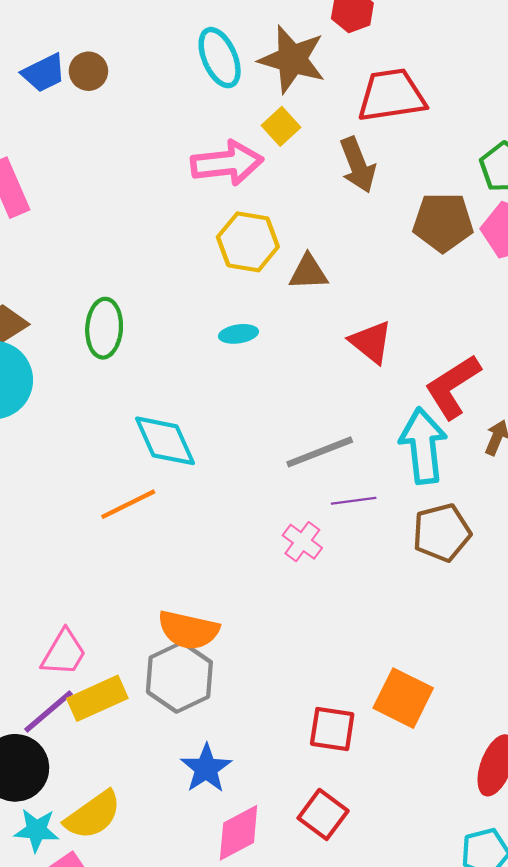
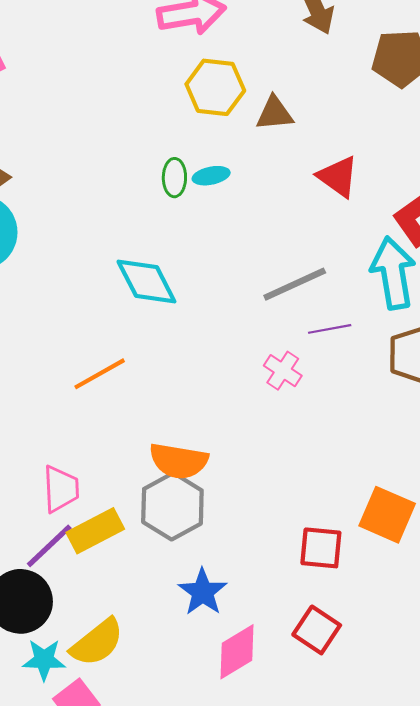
green ellipse: (104, 328) -> (174, 178), moved, size x0.7
orange line: (128, 504) -> (100, 374), moved
pink trapezoid: (64, 653) -> (61, 489), turned -30

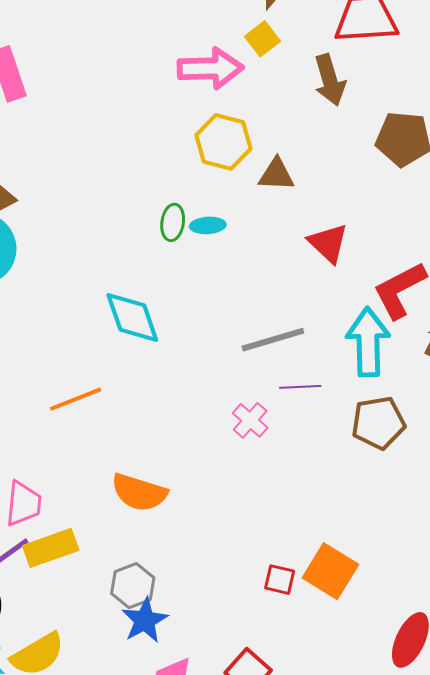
gray hexagon: (172, 506) -> (133, 586), moved, size x0.7
red square: (321, 548) -> (280, 580), moved, size x0.7

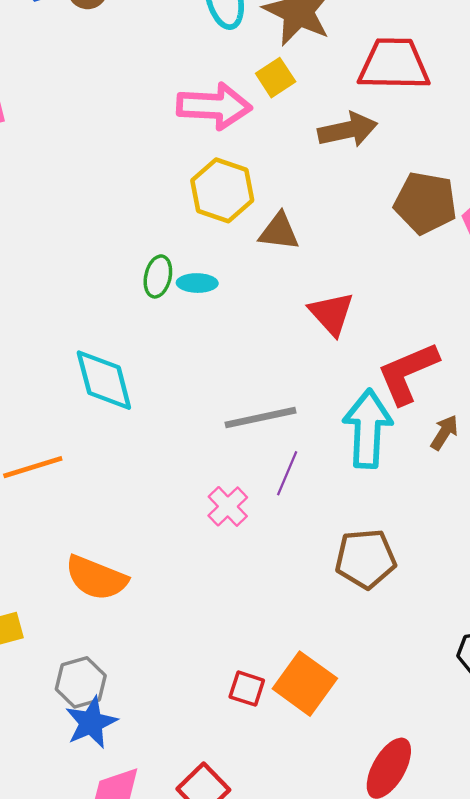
brown arrow: (330, 80) -> (348, 130), turned -90
purple line: (300, 387) -> (287, 473), turned -69
brown pentagon: (378, 423) -> (365, 559), moved

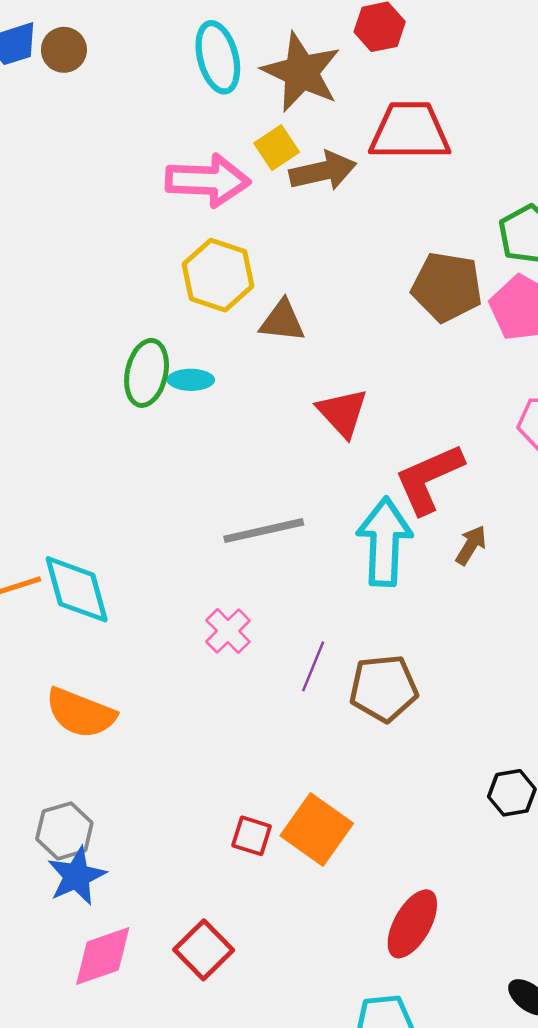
brown arrow: (348, 130) -> (323, 171), moved
green ellipse: (158, 276) -> (147, 373), size x1.4
cyan diamond: (104, 380) -> (77, 589), moved
purple line: (287, 473) -> (313, 666), moved

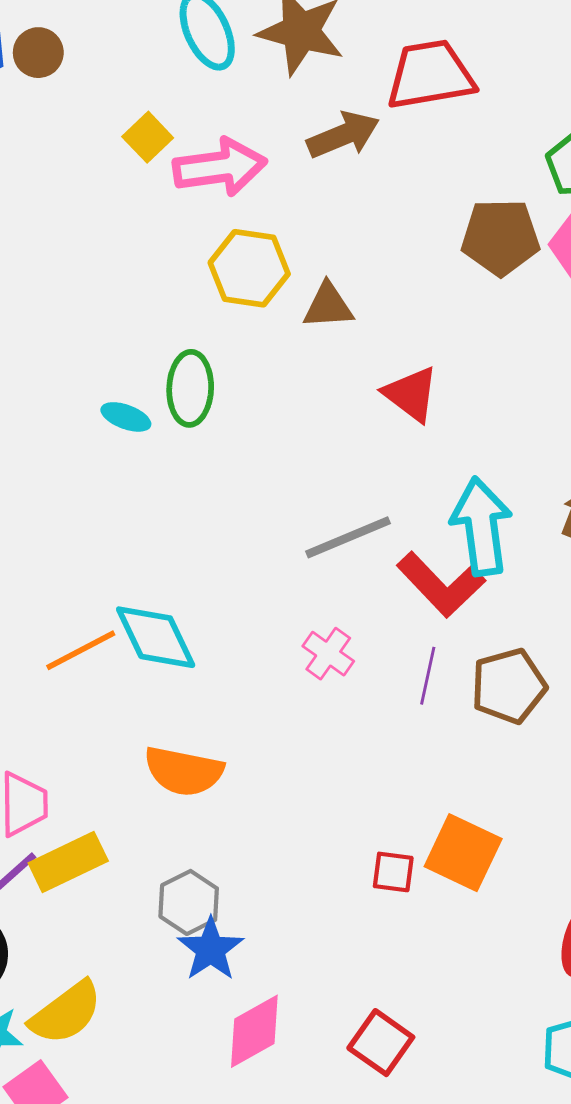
yellow square: (277, 148) -> (148, 137), moved
cyan ellipse: (191, 380) -> (126, 417), moved, turned 30
red L-shape: (429, 479) -> (441, 584), moved, turned -100
red square: (204, 950) -> (381, 1043), moved

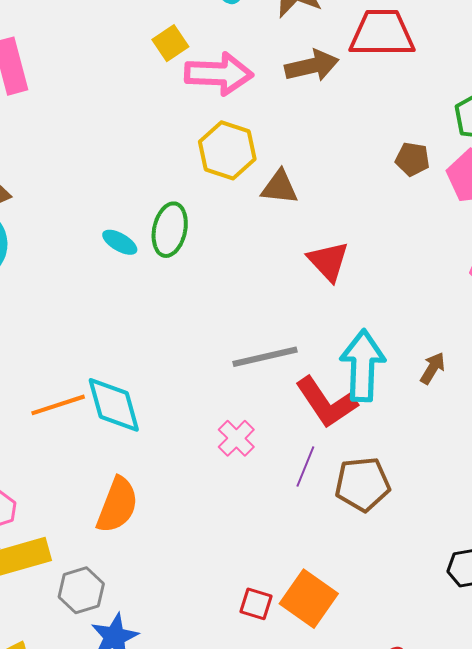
brown pentagon: (500, 237) -> (412, 159), size x0.6
orange semicircle: (184, 771) -> (117, 505), turned -90
gray hexagon: (189, 902) -> (81, 590), moved

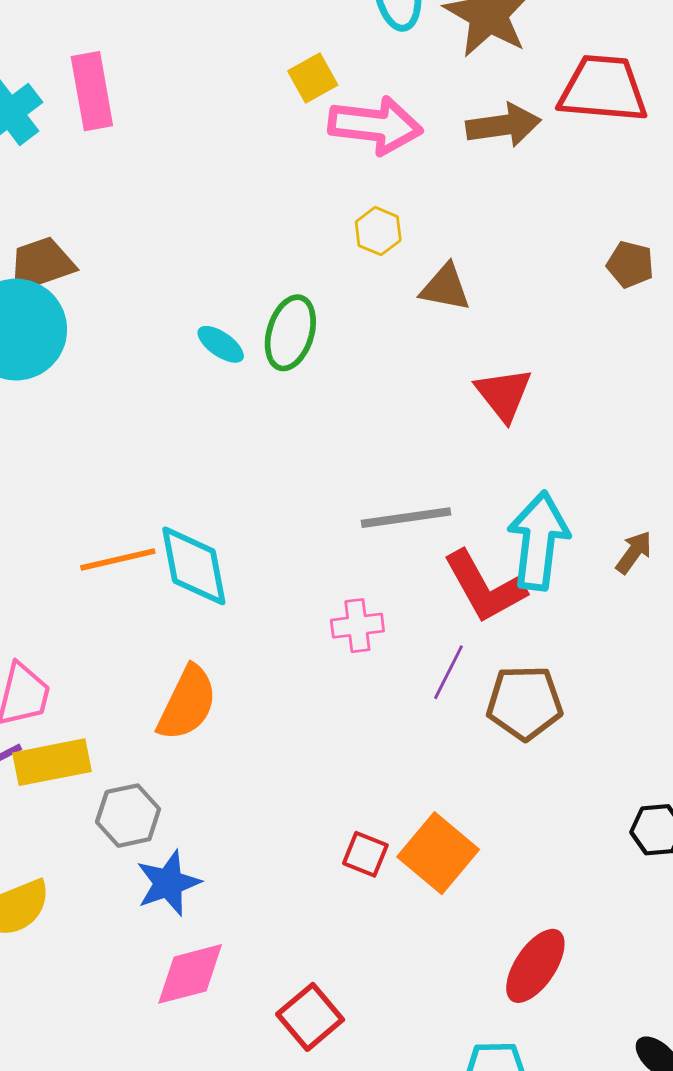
yellow hexagon: (227, 150) -> (378, 231), size x0.6
pink cross: (236, 438) -> (357, 626), turned 33

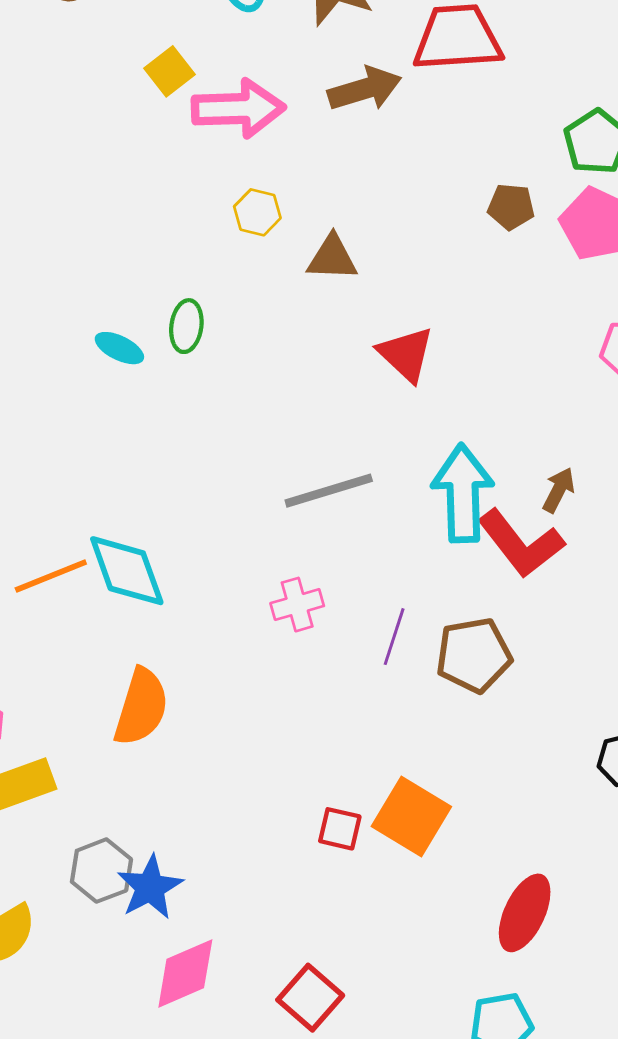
green ellipse: (290, 333) -> (186, 326), size x0.7
red L-shape: (484, 587) -> (521, 544), moved
gray hexagon: (128, 816) -> (101, 871), moved

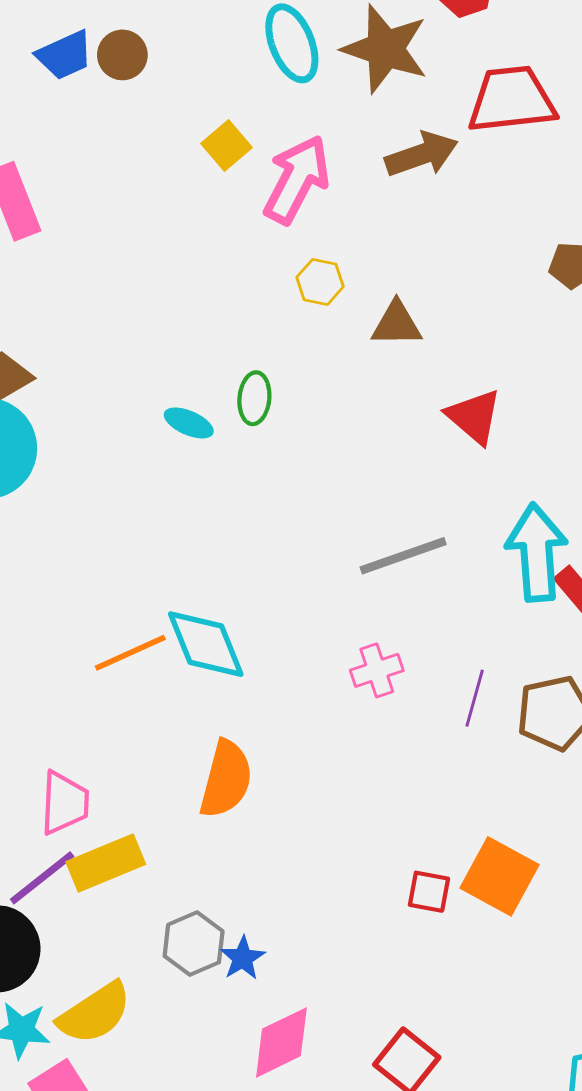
pink arrow: (238, 109) -> (297, 180), turned -58
blue star: (150, 887) -> (243, 958), size x0.7

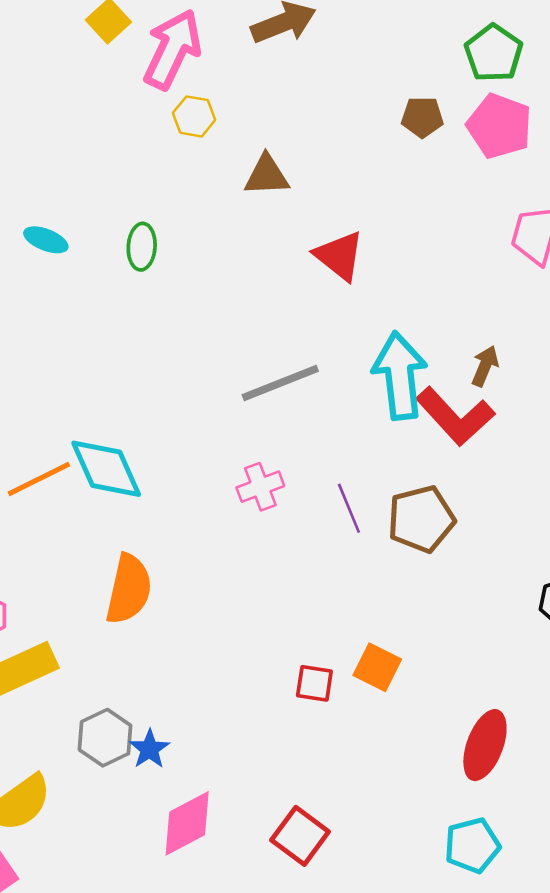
yellow hexagon: (320, 282) -> (194, 116), moved
cyan ellipse: (189, 423) -> (46, 240), moved
purple line: (475, 698) -> (349, 508), turned -36
orange square: (500, 876) -> (377, 667), size x0.7

